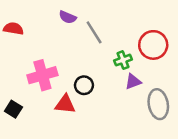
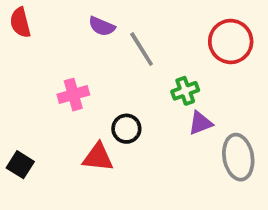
red semicircle: (13, 29) -> (20, 23), moved, turned -114
red circle: (153, 45) -> (231, 41), moved
pink cross: (42, 75) -> (73, 95), moved, size x0.7

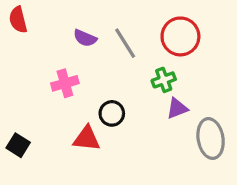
purple semicircle: (102, 26) -> (85, 38), moved
red circle: (231, 41) -> (180, 36), moved

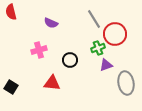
red circle: (180, 36) -> (115, 34), moved
gray line: (125, 43) -> (94, 19), moved
black circle: (112, 113) -> (70, 60), moved

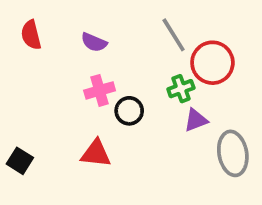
red semicircle: (11, 12) -> (31, 35), moved
pink cross: (39, 50) -> (100, 90), moved

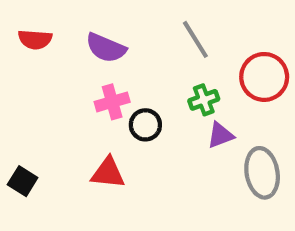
red semicircle: (31, 35) -> (35, 39), turned -72
purple semicircle: (94, 42) -> (106, 48), size x1.4
red circle: (212, 63) -> (264, 77), moved

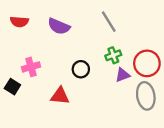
red circle: (264, 77) -> (147, 63), moved
pink cross: (112, 102) -> (31, 67), moved
black square: (23, 181) -> (12, 87), moved

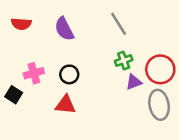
purple semicircle: (59, 26) -> (64, 29), turned 40
black circle: (81, 69) -> (69, 74), moved

